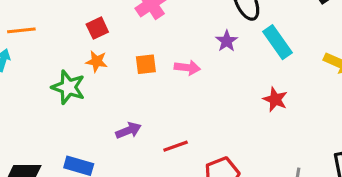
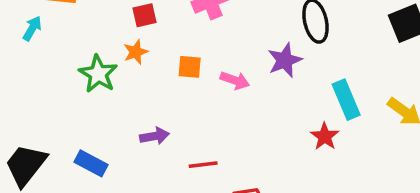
purple star: (227, 41) -> (285, 60), size x1.4
cyan rectangle: (277, 42) -> (346, 100), moved
orange star: (97, 61) -> (136, 52), turned 30

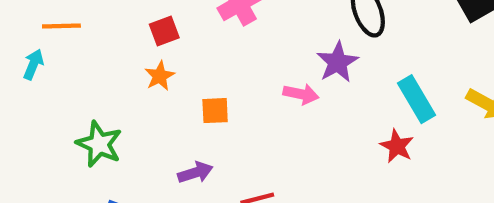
orange square: (190, 67) -> (215, 111), moved
green star: (98, 74) -> (99, 144), moved
pink arrow: (235, 80) -> (301, 94), moved

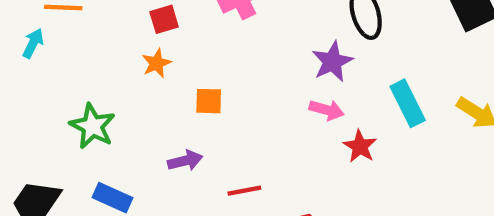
pink arrow: (301, 94) -> (327, 110), moved
red star: (397, 146) -> (360, 146), moved

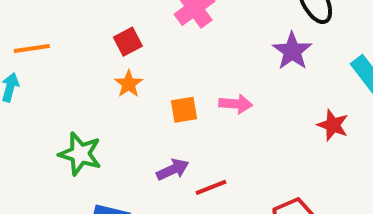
pink arrow: (327, 110) -> (236, 104), moved
red line: (244, 191) -> (211, 187), moved

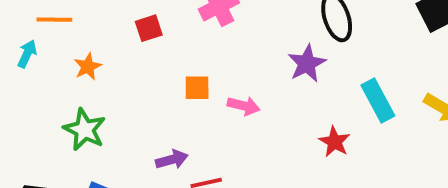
orange star: (129, 84) -> (88, 67), moved
orange square: (184, 110) -> (197, 88), moved

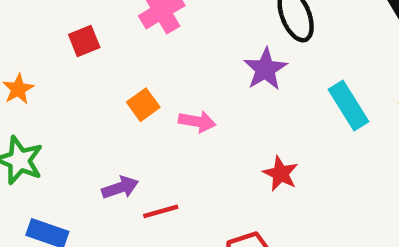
orange square: (197, 88) -> (143, 105), turned -32
red star: (334, 142) -> (281, 174), moved

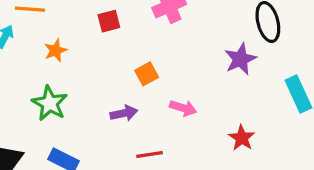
pink arrow: (197, 122) -> (183, 108), moved
purple arrow: (120, 188) -> (124, 113), moved

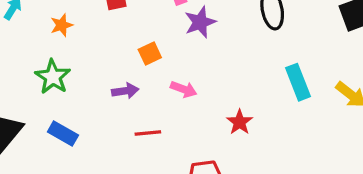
purple star: (240, 59) -> (200, 22), moved

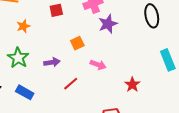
purple arrow: (125, 91) -> (52, 62), moved
red line: (148, 133) -> (71, 84), moved, turned -35

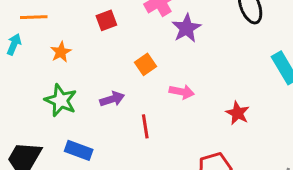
red line: (71, 84) -> (145, 126), turned -49

